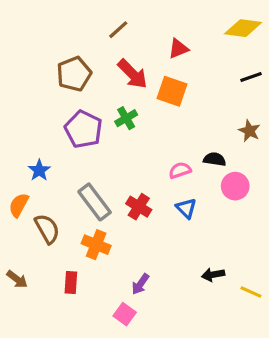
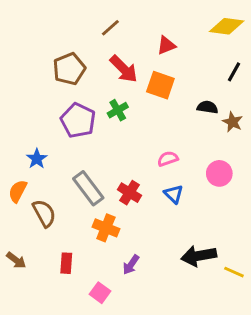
black line: (251, 77) -> (234, 72), turned -42
black semicircle: (215, 159) -> (207, 107), moved
orange cross: (96, 245) -> (106, 228), moved
black arrow: (213, 275) -> (199, 256), size x1.6
pink square: (125, 314) -> (100, 293), moved

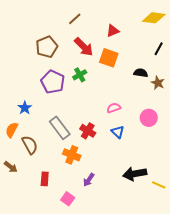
brown arrow: (16, 260) -> (11, 167), moved

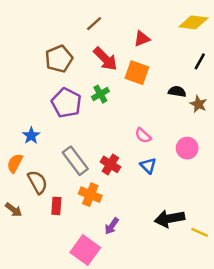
pink semicircle: (114, 108) -> (143, 136), turned -120
red rectangle: (45, 179) -> (56, 206), moved
pink square: (68, 199) -> (85, 250), size x1.6

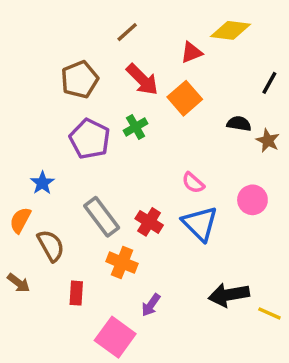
yellow diamond: (193, 22) -> (230, 30), moved
orange square: (137, 73) -> (185, 98), turned 30
blue triangle: (148, 166) -> (200, 224), size x1.6
red rectangle: (56, 206) -> (76, 293), moved

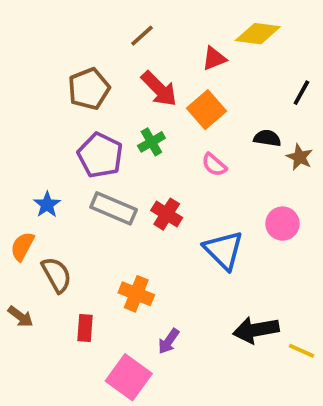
pink semicircle: (193, 183) -> (214, 165), moved
gray rectangle: (102, 217) -> (114, 208), moved, turned -30
red cross: (149, 222) -> (167, 214), moved

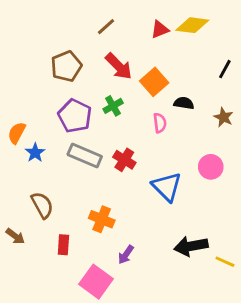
red triangle: (214, 58) -> (160, 29), moved
black semicircle: (267, 138) -> (184, 103), moved
pink semicircle: (214, 165) -> (160, 123), turned -138
orange semicircle: (22, 246) -> (17, 133), moved

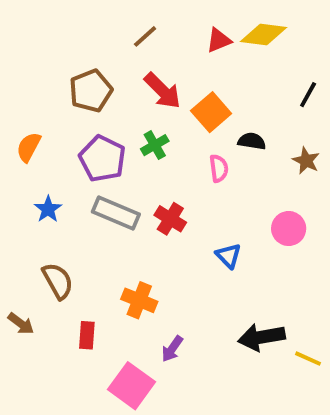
orange semicircle: (17, 133) -> (29, 147), moved
blue triangle: (167, 187) -> (228, 256), size x0.6

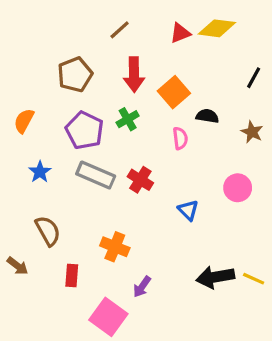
red arrow: (163, 91) -> (134, 75), turned 44
yellow line: (308, 359) -> (254, 279), moved

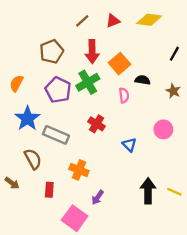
red triangle: (180, 33) -> (113, 21), moved
green cross: (128, 119) -> (88, 82), size x1.5
blue star: (40, 172) -> (27, 118), size x1.6
gray rectangle: (96, 175) -> (56, 135), moved
black arrow: (215, 277) -> (148, 191), turned 100

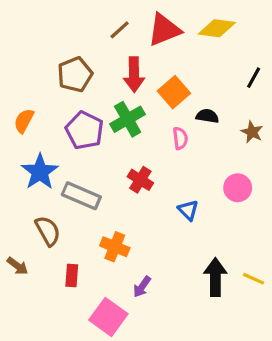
red triangle: (113, 21) -> (164, 30), size x1.6

